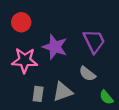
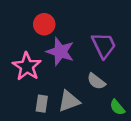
red circle: (21, 22) -> (44, 24), moved
pink star: (25, 60) -> (27, 66), turned 30

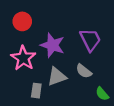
red circle: (44, 24) -> (22, 21), moved
gray triangle: (69, 101) -> (57, 76), moved

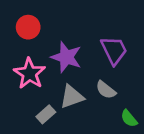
gray rectangle: (36, 91) -> (46, 114), turned 40

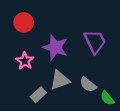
pink star: (30, 73) -> (25, 61), size x0.7
gray semicircle: (106, 90) -> (88, 85), moved

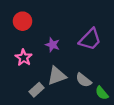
purple trapezoid: (95, 42) -> (90, 39), turned 70
purple star: (55, 47) -> (53, 45), size x0.6

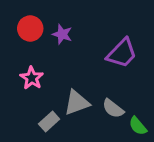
purple star: (53, 45) -> (62, 34), moved

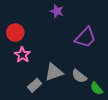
red circle: (30, 28) -> (15, 32), moved
purple star: (62, 34) -> (57, 11), moved

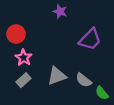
gray rectangle: (35, 85) -> (24, 80), moved

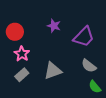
purple star: (60, 11) -> (54, 26), moved
gray semicircle: (84, 80) -> (89, 66), moved

